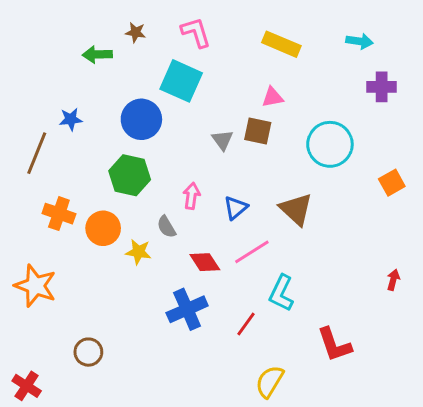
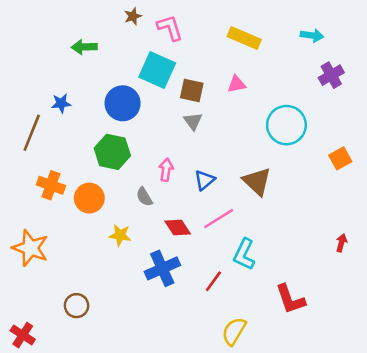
brown star: (136, 32) -> (133, 16), moved, turned -30
purple cross: (382, 87) -> (331, 75), turned -30
brown square: (258, 131) -> (192, 91), moved
yellow star: (138, 252) -> (120, 235), moved

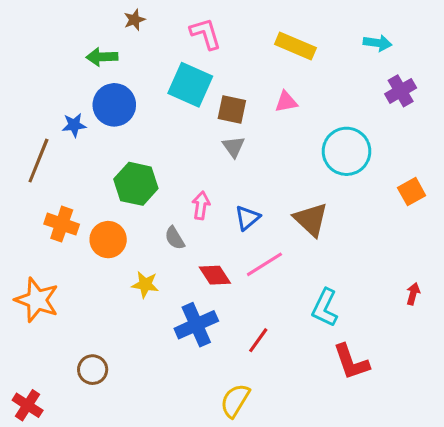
brown star: (133, 16) -> (134, 20), moved
blue circle: (123, 103) -> (114, 105), moved
cyan L-shape: (244, 254) -> (325, 308), moved
yellow semicircle: (234, 331) -> (235, 401), moved

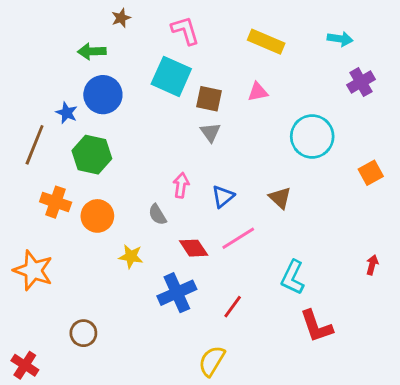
blue star: (74, 125) -> (67, 113), turned 30
green hexagon: (136, 184) -> (92, 155), moved
brown triangle: (311, 219) -> (280, 198), size x0.7

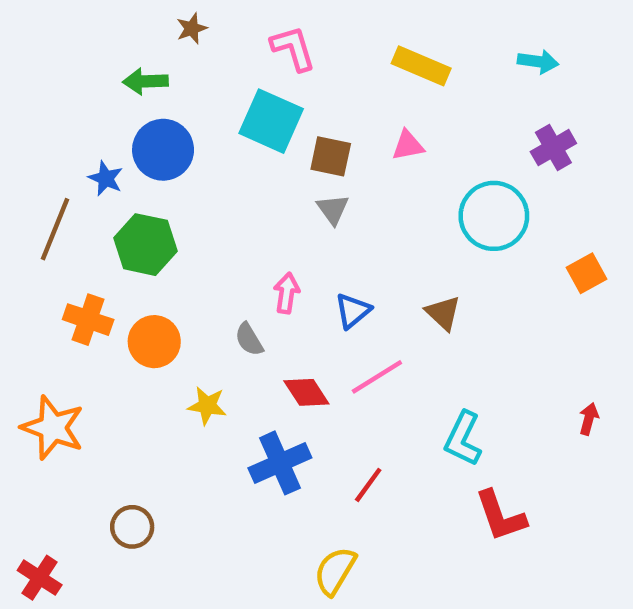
purple cross: (361, 82) -> (553, 148), moved

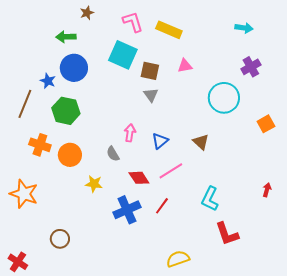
yellow rectangle: (421, 66) -> (169, 30), moved
red line: (368, 485) -> (162, 206), moved
yellow semicircle: (335, 571) -> (178, 259), moved, turned 40

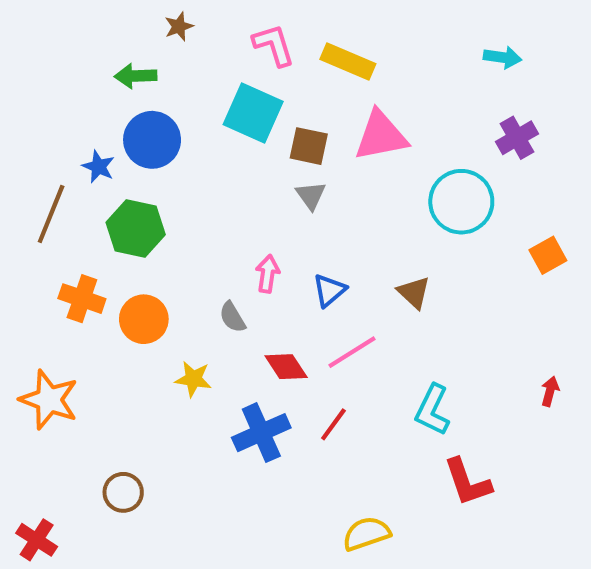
pink triangle: (185, 66) -> (381, 136), size x1.8

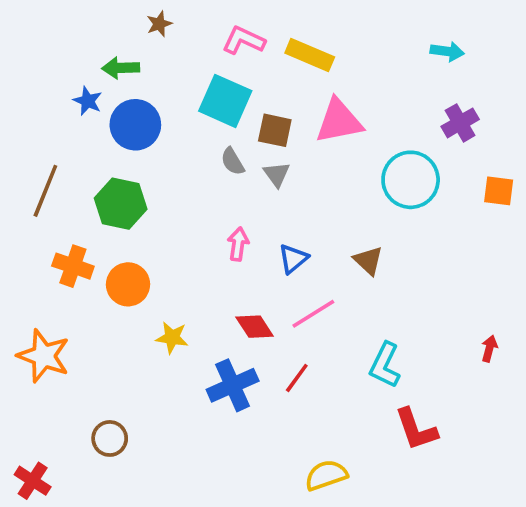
pink L-shape: (274, 45) -> (244, 40), turned -48
blue star: (98, 167) -> (88, 101), moved
orange square: (548, 255) -> (499, 191), moved, turned 36
gray semicircle: (232, 317) -> (233, 161), moved

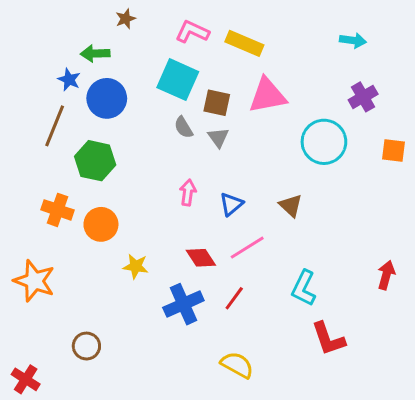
brown line: (45, 191) -> (55, 126), moved
red arrow: (489, 349) -> (386, 275), size x1.4
yellow semicircle: (326, 475) -> (237, 365), moved, turned 48

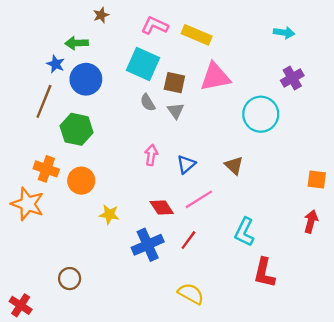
orange square: (393, 151) -> (317, 179), moved
orange star: (34, 281) -> (28, 204), moved
red L-shape: (328, 339) -> (264, 273), turned 32

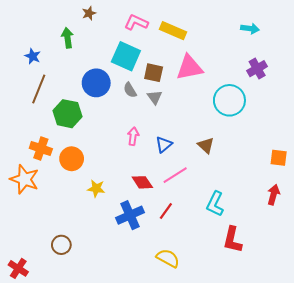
green arrow: (77, 43) -> (67, 38), turned 84
blue star: (56, 64) -> (33, 56), moved
blue circle: (86, 79) -> (96, 83), moved

